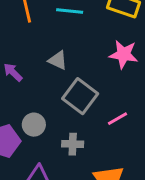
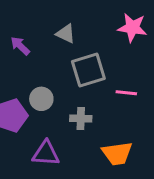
gray square: (80, 96) -> (88, 70), turned 36
pink line: (118, 119) -> (126, 93), turned 36

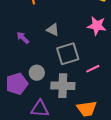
pink line: (126, 93) -> (93, 69), turned -32
gray cross: (81, 119) -> (63, 86), size x1.6

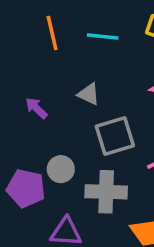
purple pentagon: (17, 84) -> (26, 188), turned 30

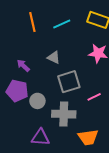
cyan line: (103, 37) -> (62, 24), turned -30
purple pentagon: (26, 188) -> (17, 91), moved

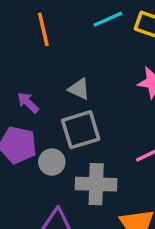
cyan line: (62, 24) -> (108, 19), moved
gray square: (69, 82) -> (81, 130), moved

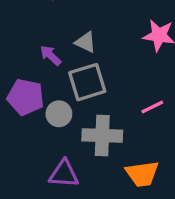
purple arrow: (28, 102) -> (51, 55), moved

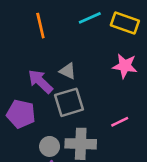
purple arrow: (51, 55) -> (40, 81), size x1.5
gray circle: (59, 114) -> (50, 146), moved

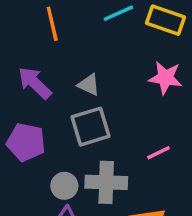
purple arrow: (40, 81) -> (35, 83), moved

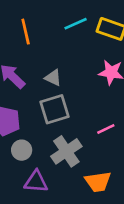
gray cross: (106, 182) -> (66, 151), turned -36
gray circle: (64, 186) -> (22, 150), moved

